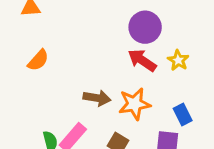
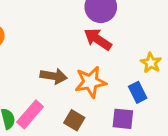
yellow star: (178, 60) -> (151, 63), moved

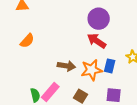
blue rectangle: (138, 92) -> (110, 66), moved, turned 40

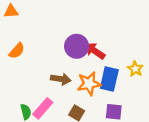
purple circle: (99, 19) -> (77, 46), moved
blue rectangle: (110, 66) -> (109, 79), size x1.5

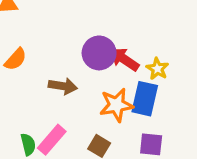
yellow star: (135, 69) -> (157, 69), moved
brown arrow: (61, 79) -> (63, 86), moved

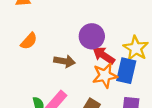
red arrow: (124, 59) -> (104, 55), moved
yellow star: (157, 69) -> (136, 48), size x1.5

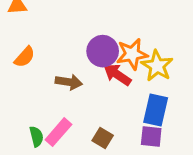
blue rectangle: (126, 71) -> (156, 110), moved
orange star: (105, 75) -> (132, 54), moved

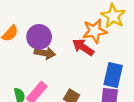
purple circle: (103, 51) -> (39, 37), moved
yellow star: (157, 66) -> (113, 16), moved

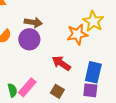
red arrow: (83, 47) -> (61, 63), moved
brown arrow: (45, 53) -> (33, 22), moved

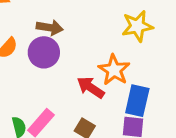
yellow star: (93, 21) -> (137, 26), turned 30
orange star: (77, 34) -> (114, 70), moved, turned -30

